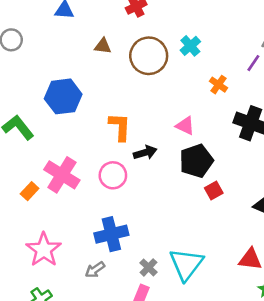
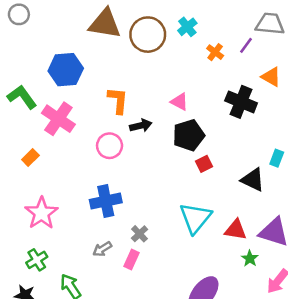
brown triangle: (103, 46) -> (105, 24), size x2.0
orange cross: (218, 85) -> (215, 52), moved
pink cross: (62, 175) -> (58, 119), moved
cyan triangle: (186, 264) -> (195, 218), moved
gray arrow: (95, 270) -> (102, 249), moved

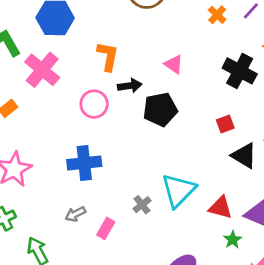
black pentagon: (189, 135) -> (160, 109), moved
red square: (204, 164) -> (225, 124), moved
gray cross: (140, 234) -> (142, 205), moved

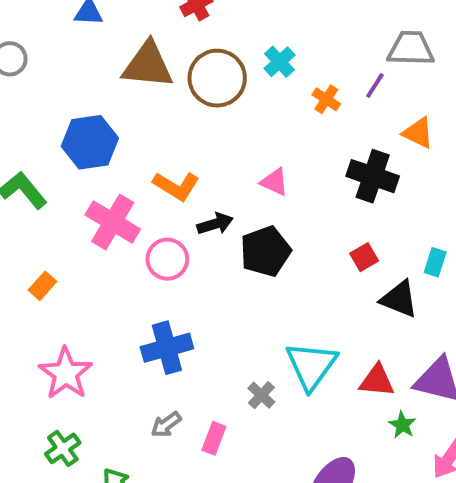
orange L-shape: (108, 56) -> (176, 186), turned 120
pink cross: (42, 70) -> (113, 222), moved

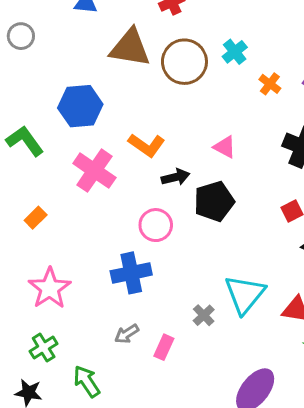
pink circle: (167, 259) -> (156, 225), moved

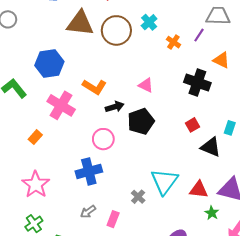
orange rectangle: (36, 218) -> (35, 137), moved

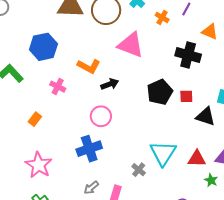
pink triangle: (146, 85) -> (131, 45), moved, size x1.8
pink cross: (61, 105) -> (58, 87), size x0.6
black pentagon: (141, 121) -> (160, 92), moved
red square: (193, 125) -> (186, 96), turned 32

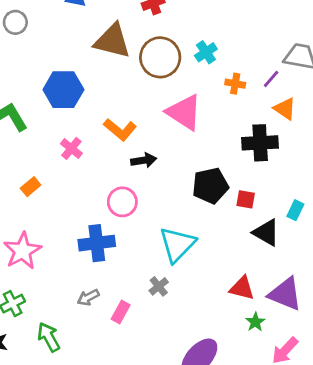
orange cross: (162, 17) -> (235, 84), turned -32
orange triangle: (210, 32) -> (285, 109), moved
black cross: (188, 55) -> (260, 143), turned -30
cyan triangle: (163, 153) -> (177, 244), moved

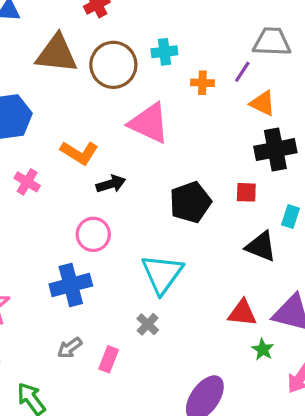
cyan cross: (206, 52) -> (164, 52), turned 35
black cross: (260, 143) -> (275, 150), moved
red square: (246, 199) -> (246, 192), moved

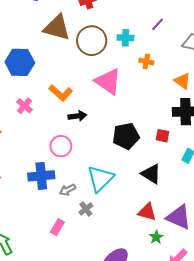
purple line: (242, 72) -> (158, 24), moved
black triangle: (261, 246) -> (151, 174), moved
gray arrow: (70, 348) -> (68, 190), moved

